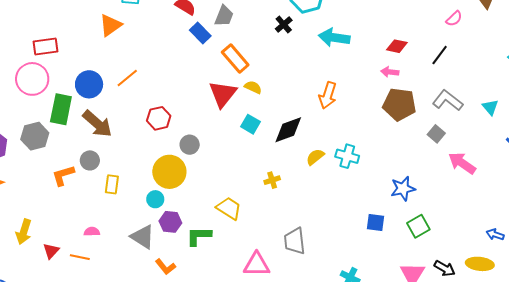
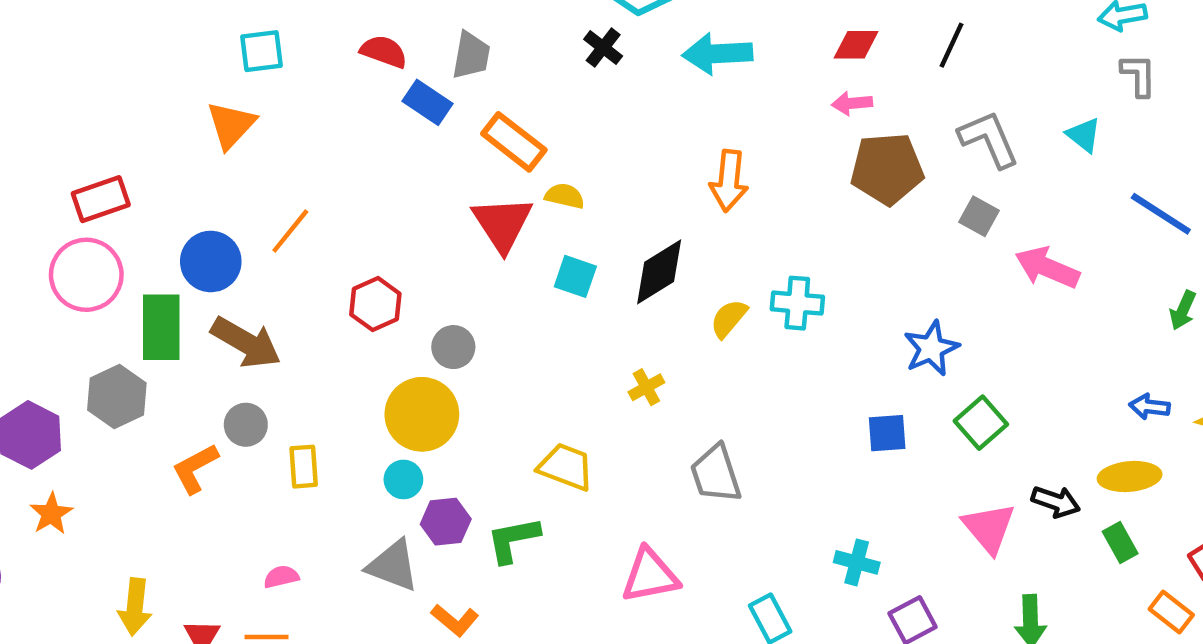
gray L-shape: (448, 100) -> (989, 139), turned 40
gray trapezoid: (295, 241) -> (716, 474), moved

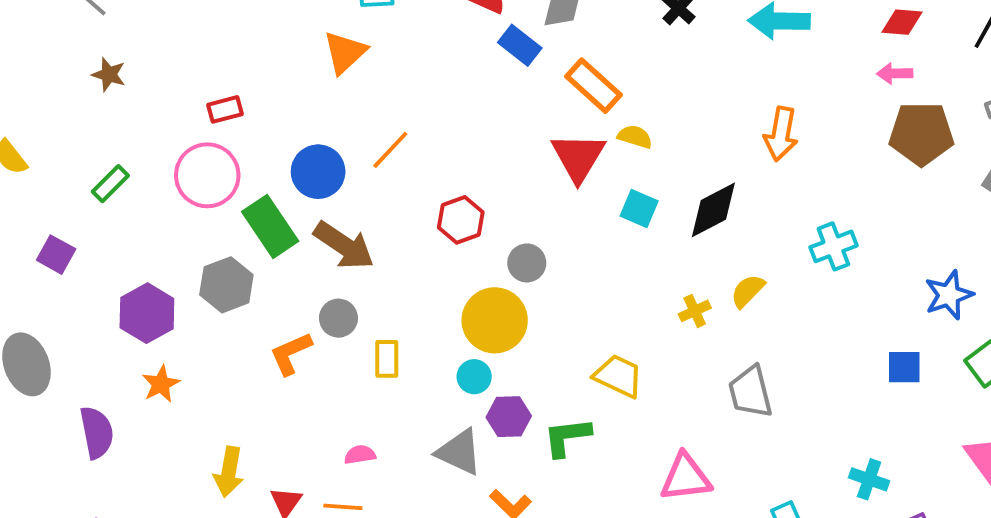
red rectangle: (101, 199) -> (225, 109), size x0.7
cyan cross: (797, 303) -> (833, 246), turned -30
yellow semicircle: (729, 319) -> (748, 291), moved
green rectangle: (161, 327) -> (270, 226), turned -38

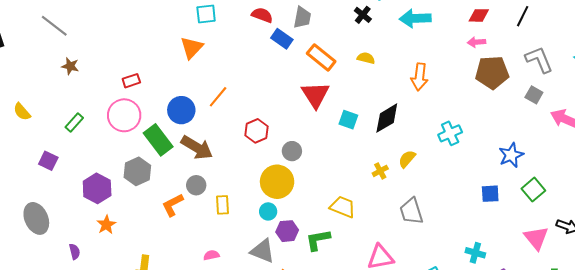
yellow semicircle: (635, 137) -> (366, 58), moved
purple semicircle: (97, 432) -> (75, 252), size x0.6

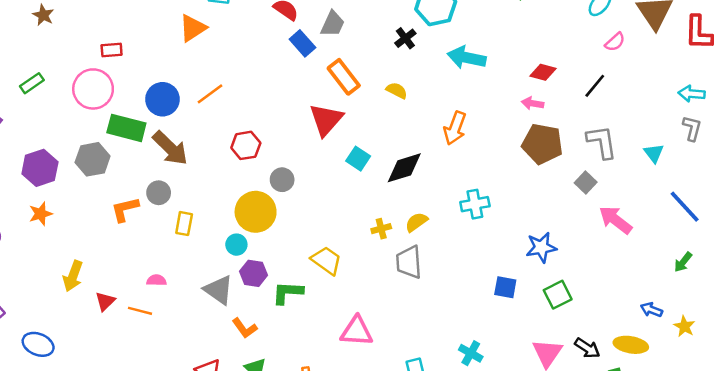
green rectangle: (158, 140) -> (126, 128), turned -52
gray trapezoid: (411, 211) -> (409, 262), moved

